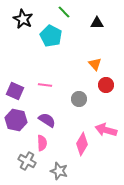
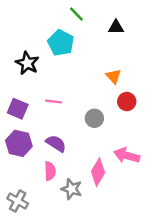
black star: (23, 19) -> (27, 63), moved
gray cross: (27, 161) -> (18, 201), moved
gray star: (59, 171) -> (72, 189), moved

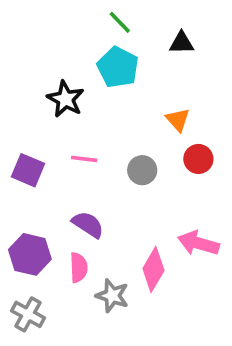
cyan pentagon: (61, 43) -> (118, 67), moved
black star: (27, 63) -> (65, 99), moved
gray circle: (94, 118) -> (142, 170), moved
purple hexagon: (19, 143) -> (30, 254), moved

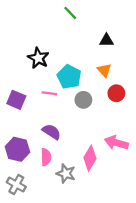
black triangle: (182, 43) -> (106, 40), moved
cyan pentagon: (118, 67) -> (69, 77), moved

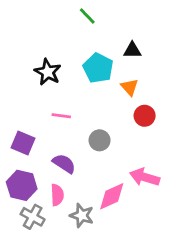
cyan pentagon: (69, 77) -> (98, 68), moved
purple square: (16, 100) -> (23, 143), moved
gray circle: (83, 100) -> (100, 140), moved
pink diamond: (90, 158) -> (112, 196), turned 35
gray cross: (16, 185) -> (33, 217), moved

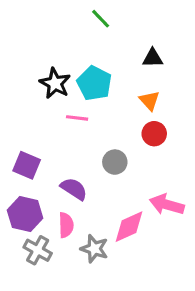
cyan pentagon: (98, 68) -> (94, 83), moved
pink line: (61, 116) -> (77, 118), moved
red circle: (145, 116) -> (154, 134), moved

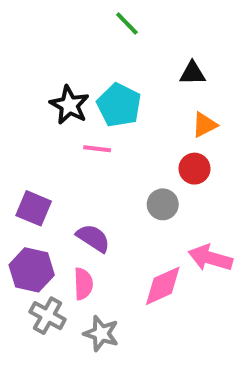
orange triangle: (149, 101) -> (204, 125), moved, turned 45
gray circle: (115, 162) -> (163, 204), moved
gray star: (94, 249) -> (101, 333), moved

